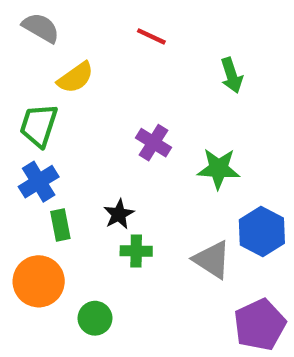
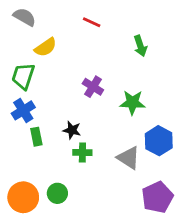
black star: (119, 214) -> (72, 130), turned -30
orange circle: (39, 281) -> (23, 197), moved

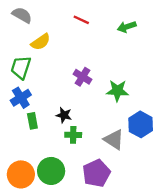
green arrow: (140, 46) -> (127, 27), moved, turned 90
green circle: (57, 193) -> (51, 171), size x1.5
purple pentagon: (157, 197) -> (96, 173), moved

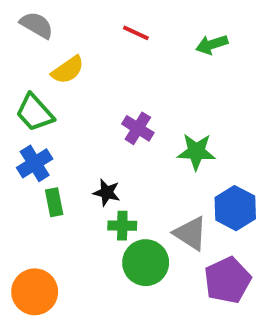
green trapezoid: (21, 67) -> (35, 113), turned -60
green circle: (51, 171) -> (146, 263), moved
purple pentagon: (96, 173) -> (227, 280), moved

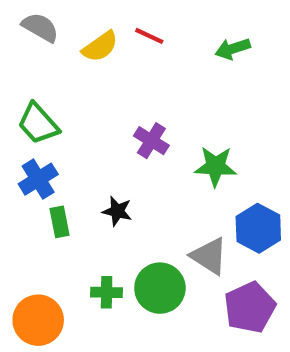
yellow semicircle: (68, 70) -> (100, 47), moved
green cross: (122, 226) -> (107, 292), moved

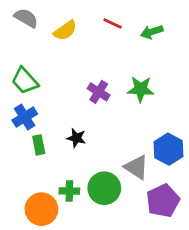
red line: (149, 36) -> (113, 23), moved
green star: (216, 166) -> (141, 89), moved
orange circle: (38, 320) -> (41, 209), moved

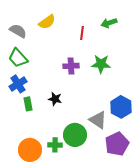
gray semicircle: (26, 18) -> (18, 31), moved
red line: (113, 23) -> (82, 33), moved, turned 72
purple cross: (99, 92) -> (71, 66), turned -35
green cross: (69, 191) -> (55, 145), moved

